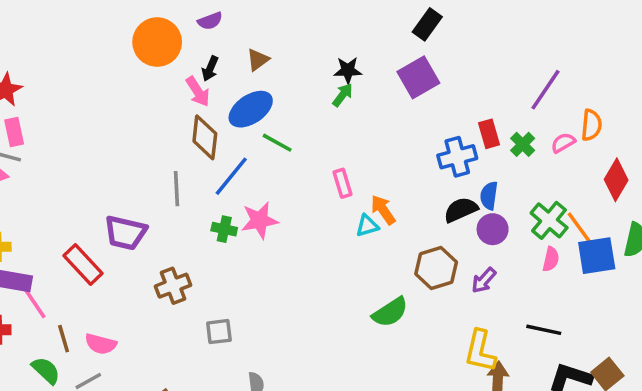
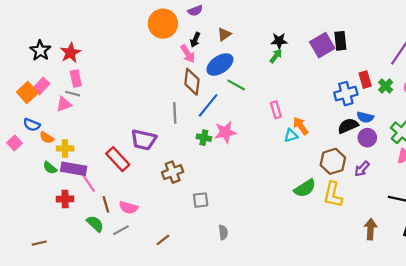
black rectangle: (427, 24) -> (340, 41), moved, turned -42
blue semicircle: (489, 196) -> (365, 117), turned -84
yellow L-shape: (480, 351) -> (333, 195), moved

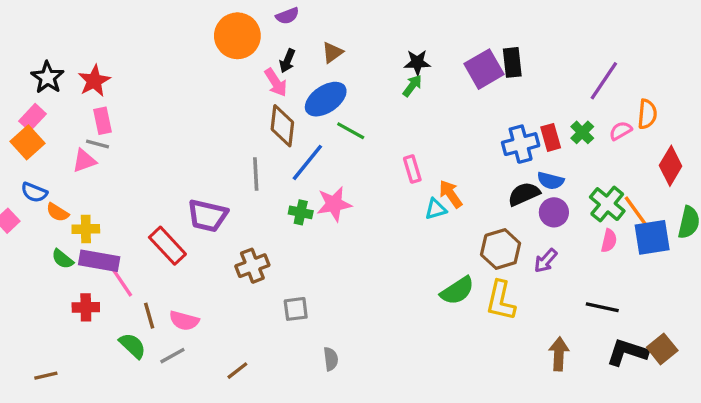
red rectangle: (365, 80) -> (551, 137), moved
pink rectangle: (41, 86) -> (33, 117), moved

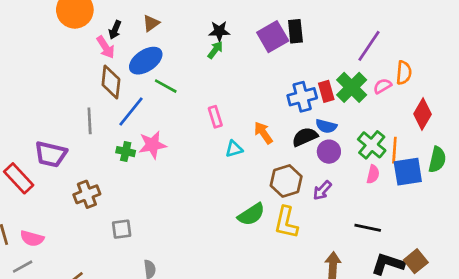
green cross: (582, 132) -> (352, 87), size x1.6
orange arrow: (451, 194) -> (263, 133), moved
orange line: (636, 211) -> (394, 150), turned 40

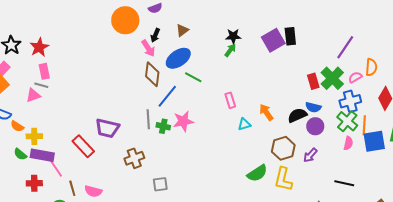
blue cross: (302, 97) -> (350, 101), moved
gray line: (90, 121) -> (148, 119), moved

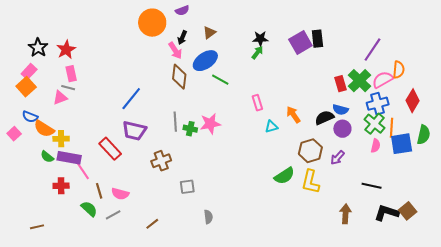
pink semicircle: (355, 77) -> (383, 80), size x1.5
blue line: (167, 96) -> (131, 99), moved
orange semicircle: (17, 126) -> (44, 129), size x1.5

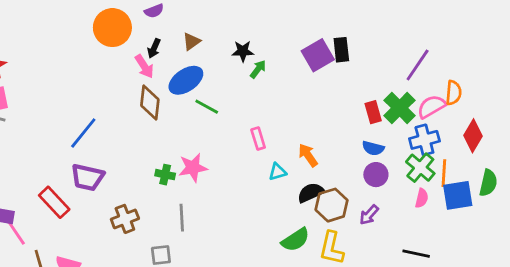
black star: (260, 39) -> (243, 51), moved
black semicircle: (324, 118) -> (311, 193), moved
gray line: (175, 122) -> (182, 218), moved

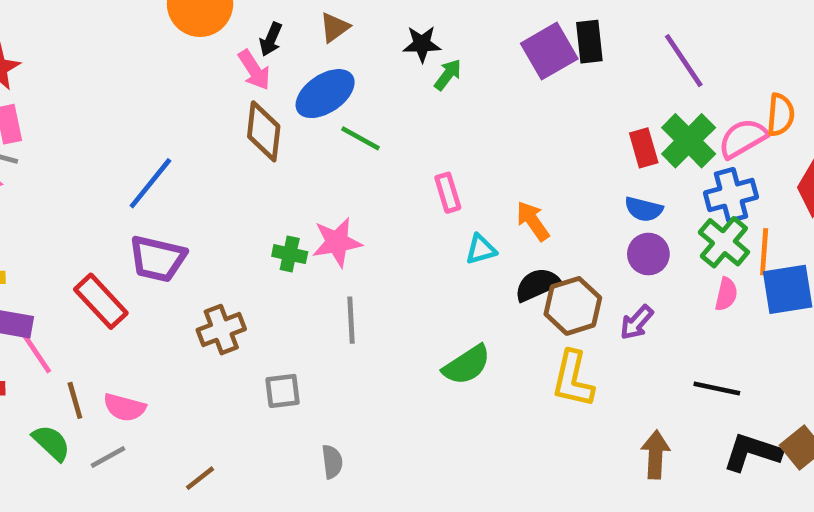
purple line: (418, 65) -> (684, 61), moved, turned -68
gray line: (182, 218) -> (351, 320), moved
green semicircle: (295, 240) -> (467, 365), moved

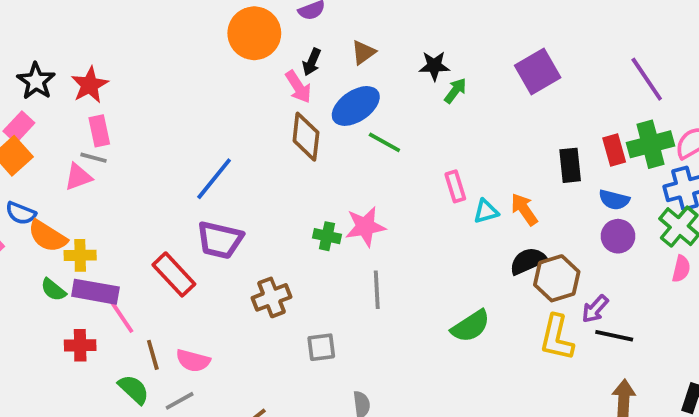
black rectangle: (589, 42) -> (570, 165), moved
green cross: (689, 141) -> (651, 144), turned 30
cyan triangle: (481, 249) -> (486, 211), moved
purple arrow: (637, 322) -> (595, 309), moved
black line: (717, 389) -> (614, 336), moved

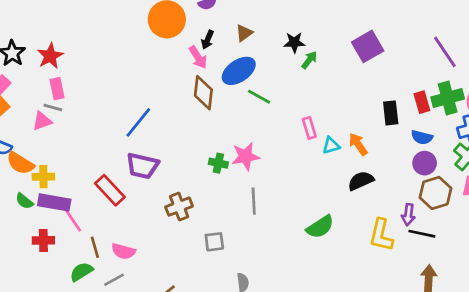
brown hexagon: (557, 278) -> (435, 193), moved
purple arrow: (595, 309) -> (408, 215), turned -35
green semicircle: (134, 389) -> (81, 272), turned -75

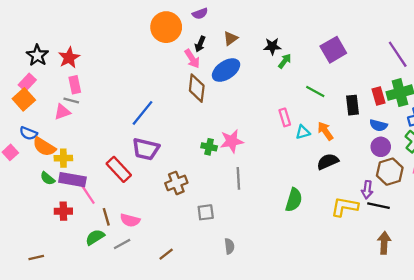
green line: (259, 97) -> (315, 91), moved
green semicircle: (320, 227) -> (294, 200), turned -40
yellow L-shape: (381, 235) -> (345, 207), turned 88

